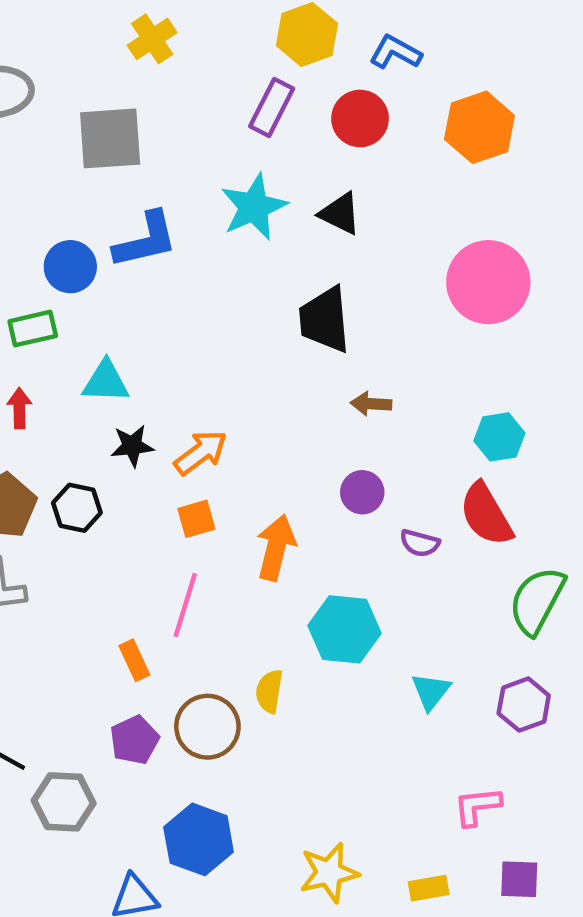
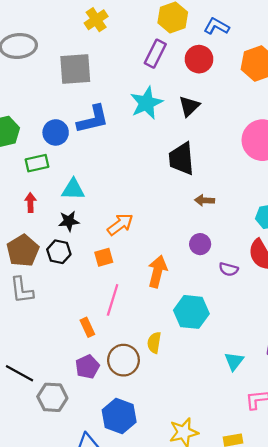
black triangle: (340, 214) -> (189, 106), turned 50
black star: (132, 446) -> (69, 221), moved
orange square: (196, 519) -> (104, 257), moved
cyan triangle: (431, 691) -> (234, 361), moved

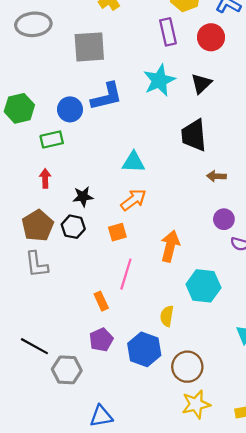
purple rectangle: (155, 54) -> (168, 32), turned -40
cyan triangle: (73, 189) -> (133, 162), moved
purple circle: (200, 244) -> (224, 219), moved
brown circle: (123, 360) -> (187, 367), moved
blue hexagon: (119, 416) -> (144, 349), moved

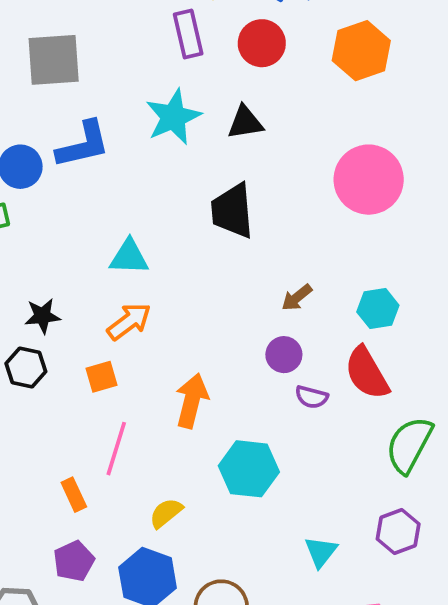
black triangle: (201, 84) -> (245, 122), turned 35
brown arrow: (216, 176) -> (297, 297), moved, turned -42
yellow semicircle: (167, 316) -> (166, 513), moved, turned 42

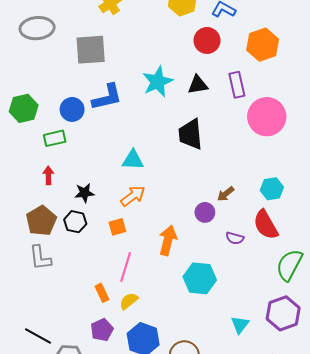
purple rectangle: (188, 34) -> (237, 85), moved
brown arrow: (297, 297) -> (226, 194), moved
purple circle: (284, 355) -> (205, 212), moved
yellow semicircle: (166, 513) -> (129, 301), moved
purple hexagon: (398, 531) -> (283, 313), size x1.4

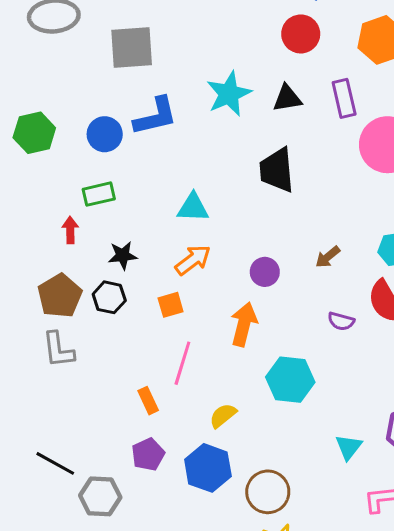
green rectangle: (55, 138) -> (99, 194), moved
purple circle: (205, 212) -> (265, 272), moved
yellow semicircle: (129, 301) -> (223, 416), moved

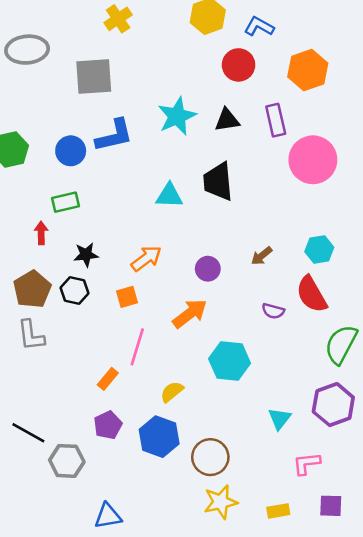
cyan triangle: (193, 208) -> (169, 196), moved
orange arrow: (244, 324) -> (190, 314), turned 39
orange rectangle: (148, 401) -> (108, 379), turned 65

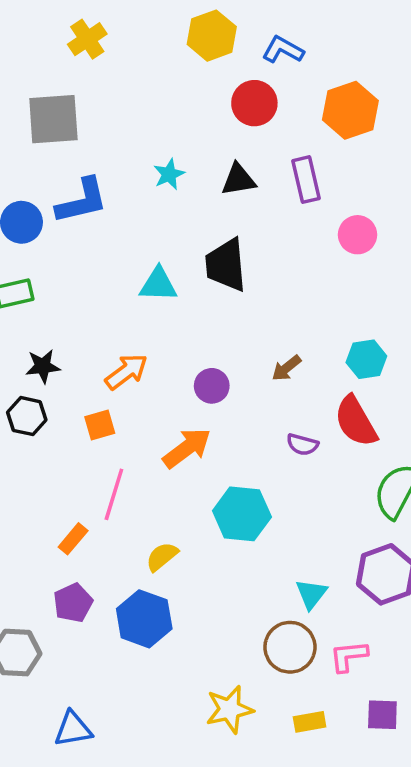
cyan star: (177, 116) -> (169, 174), size x0.6
pink circle: (313, 160) -> (358, 235), size x0.6
brown circle: (210, 457) -> (290, 647), moved

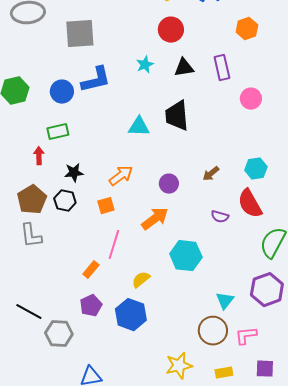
red circle: (254, 103) -> (171, 30), moved
orange hexagon: (350, 110) -> (247, 29), size x0.7

